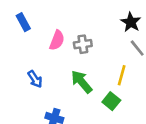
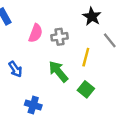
black star: (131, 22) -> (92, 16), moved
yellow line: (122, 75) -> (86, 57), moved

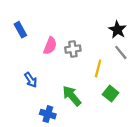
black star: (92, 16) -> (117, 30), moved
green arrow: (58, 71) -> (72, 96), moved
green square: (86, 89) -> (111, 94), moved

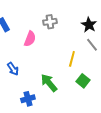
gray cross: (73, 49) -> (50, 22), moved
blue cross: (48, 114) -> (28, 99), turned -32

